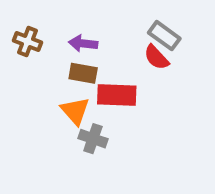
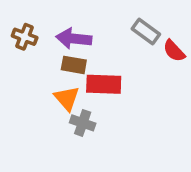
purple arrow: (83, 43) -> (74, 39), size x1.4
red semicircle: (156, 57) -> (174, 51), moved

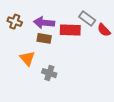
red rectangle: (104, 84) -> (70, 30), moved
orange triangle: (67, 98) -> (27, 58), moved

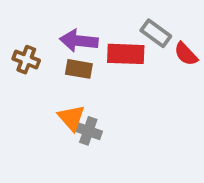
brown cross: (15, 22) -> (26, 60), moved
orange triangle: (27, 58) -> (71, 118), moved

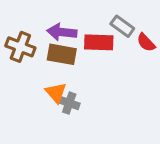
brown cross: (26, 60) -> (20, 47), size x1.4
brown rectangle: (79, 69) -> (62, 54), size x1.4

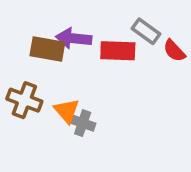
brown cross: (20, 47) -> (24, 100), moved
brown rectangle: (62, 54) -> (47, 49), moved

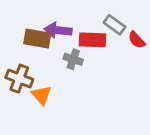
orange triangle: (67, 111) -> (41, 95), moved
gray cross: (83, 123) -> (73, 59), moved

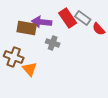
red rectangle: (92, 40) -> (68, 18), moved, turned 54

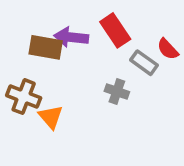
gray rectangle: (83, 18) -> (144, 63), moved
gray cross: (53, 43) -> (117, 91), moved

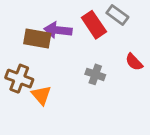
red semicircle: (168, 49) -> (134, 62), moved
gray rectangle: (144, 63) -> (117, 15), moved

